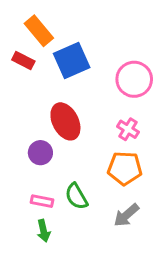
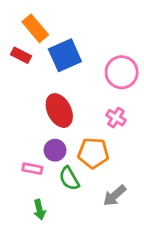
purple circle: (40, 153) -> (55, 150), moved
orange pentagon: (125, 168) -> (93, 153), moved
pink rectangle: (42, 201) -> (32, 169), moved

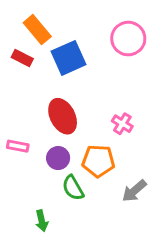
pink circle: (122, 72) -> (128, 39), moved
pink rectangle: (32, 169) -> (18, 146), moved
gray arrow: (115, 196) -> (134, 191), moved

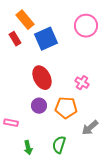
red rectangle: (22, 58) -> (15, 39), turned 32
pink rectangle: (18, 146) -> (11, 123), moved
green semicircle: (73, 188) -> (59, 145), moved, turned 48

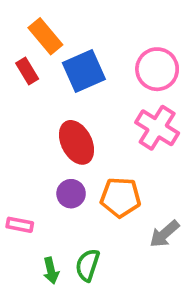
pink circle: (86, 26) -> (157, 69), moved
pink cross: (82, 83) -> (157, 128), moved, size x1.6
green semicircle: (59, 145) -> (88, 265), moved

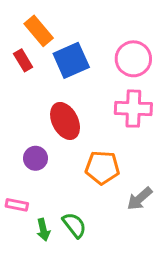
pink cross: (157, 128) -> (133, 109), turned -30
purple circle: (71, 194) -> (35, 158), moved
pink rectangle: (20, 225) -> (17, 205), moved
green semicircle: (88, 265) -> (74, 225), turned 124

